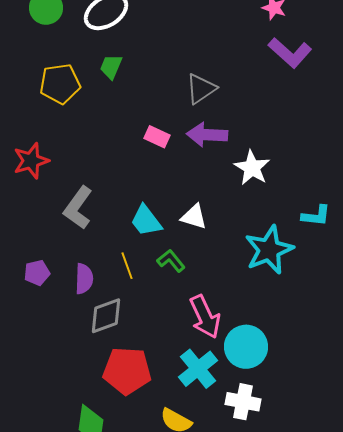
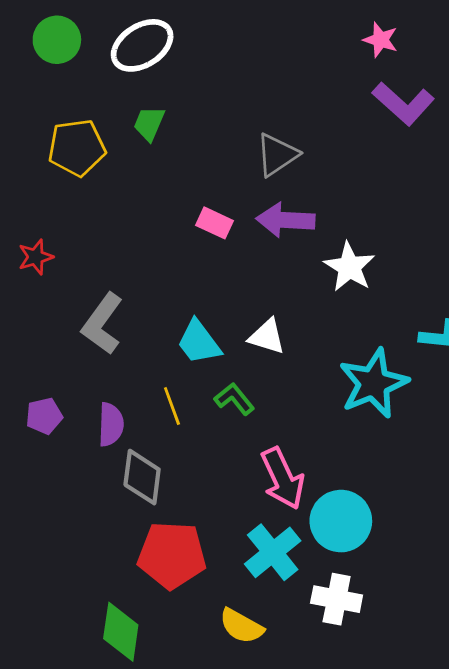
red star: (31, 161) -> (36, 257), size x0.7
gray diamond: (106, 316) -> (142, 477), turned -63

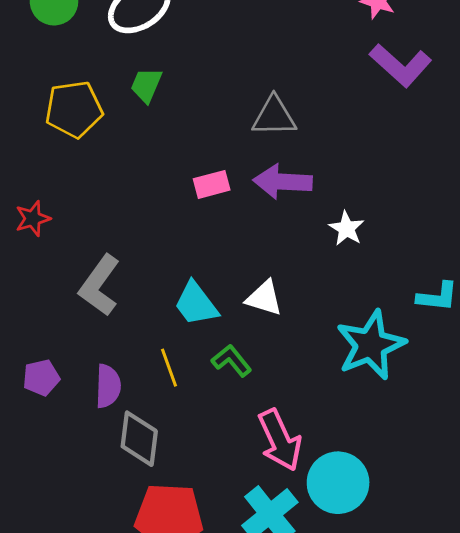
gray triangle: (277, 155) -> (274, 116), turned 33
pink rectangle: (214, 223) -> (212, 184), turned -40
white star: (349, 267) -> (347, 228), size x0.7

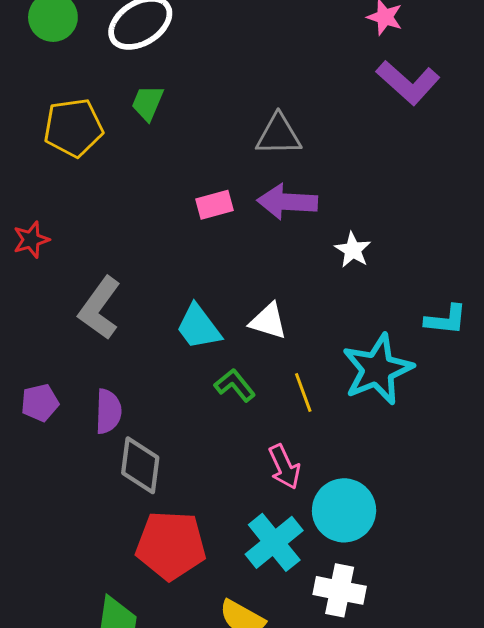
yellow line: (169, 368) -> (303, 393), moved
pink arrow: (280, 440) -> (284, 467), size x0.7

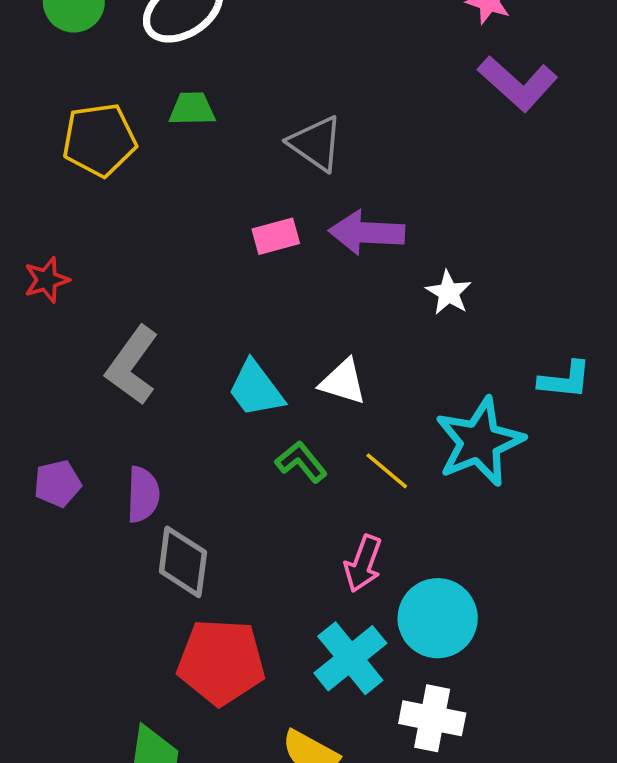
green trapezoid: (148, 103) -> (192, 109), turned 66
gray triangle: (279, 135) -> (316, 143), moved, turned 36
yellow line: (303, 393) -> (387, 471), turned -30
pink arrow: (284, 467) -> (363, 564), turned 45

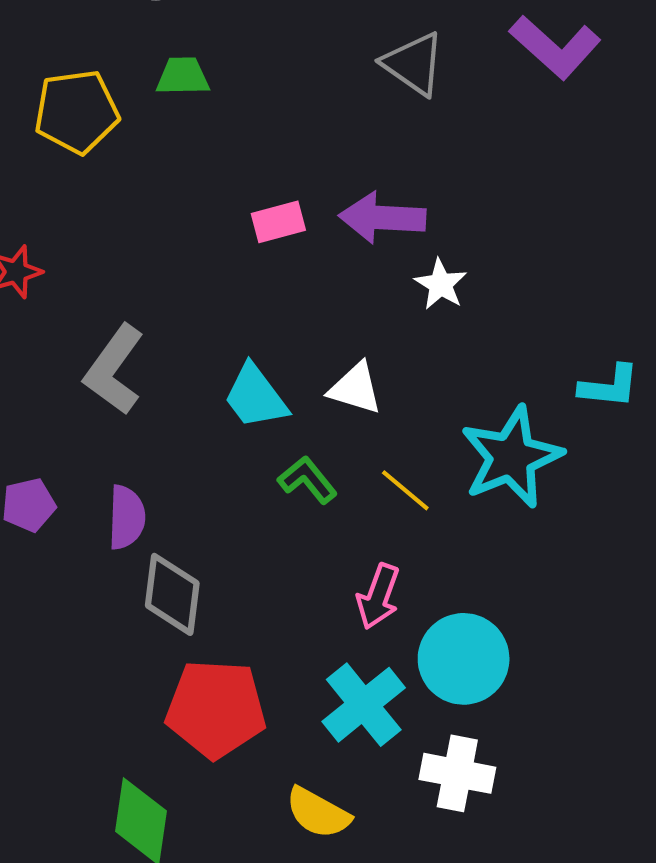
gray triangle: (316, 143) -> (414, 64), moved
white star: (449, 293) -> (441, 284), moved

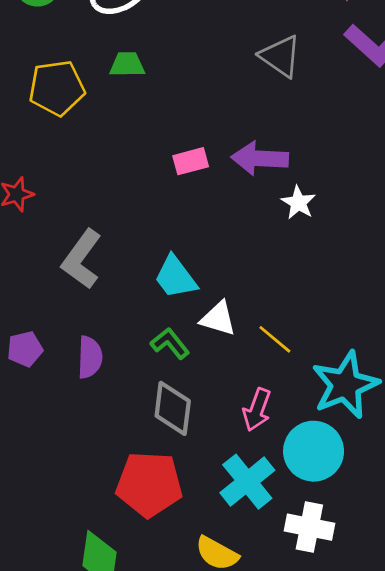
white triangle: (355, 388) -> (218, 319), moved
cyan star: (511, 457) -> (345, 385), moved
green L-shape: (308, 480) -> (170, 343), moved
gray diamond: (172, 594) -> (173, 408), moved

